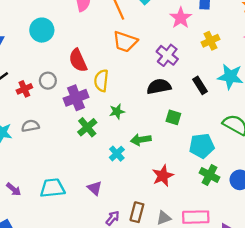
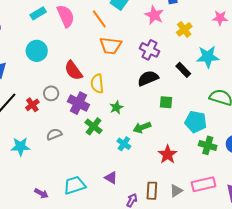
purple cross: (76, 98) -> (79, 103), turned -30
gray semicircle: (30, 126) -> (54, 134), moved
cyan pentagon: (202, 146) -> (196, 122), turned 30

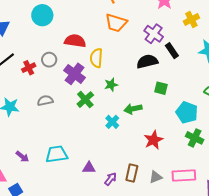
red semicircle: (73, 70) -> (75, 41), turned 125
black rectangle: (183, 70) -> (172, 51), moved
purple triangle: (111, 178) -> (89, 168), moved, turned -40

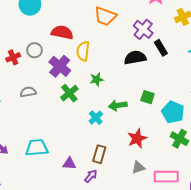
green square: (161, 88) -> (148, 97), moved
brown rectangle: (132, 173) -> (99, 154), moved
gray triangle: (156, 177) -> (138, 168), moved

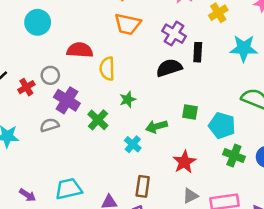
black rectangle: (161, 48) -> (198, 52), turned 42
purple cross: (60, 66) -> (67, 100), moved

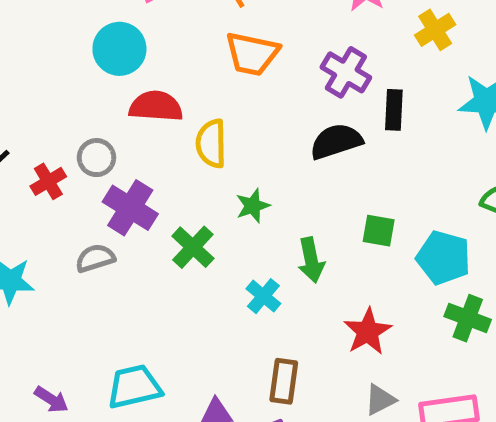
cyan circle: (38, 22) -> (119, 49), moved
green arrow: (156, 126) -> (311, 260), turned -85

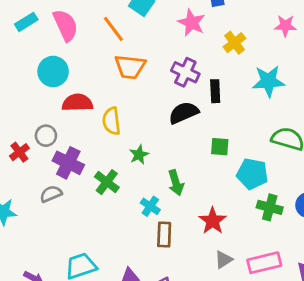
green square: (379, 231) -> (220, 147), moved
brown rectangle: (284, 381) -> (164, 235), moved

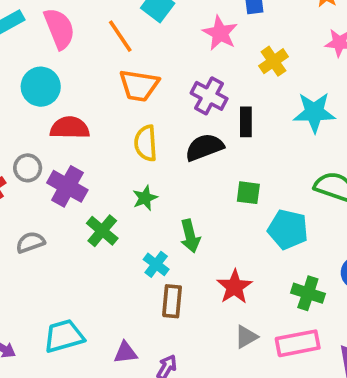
yellow semicircle: (111, 121) -> (146, 143), moved
purple cross: (68, 163) -> (67, 186), moved
green cross: (270, 207) -> (308, 293), moved

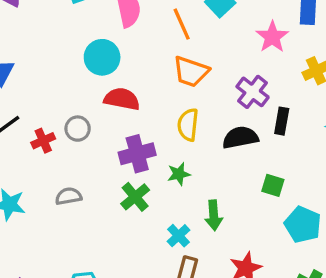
purple cross: (67, 186) -> (137, 154), moved, turned 36

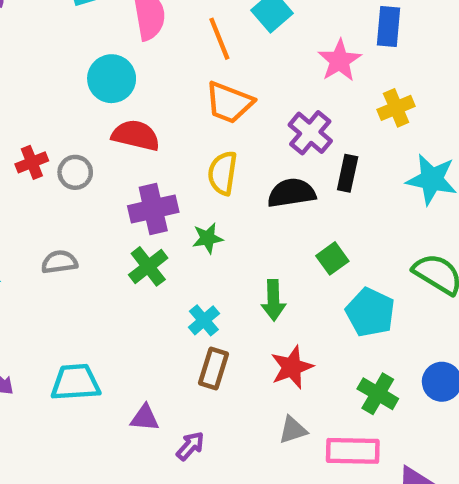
red cross: (43, 141) -> (32, 162), moved
green square: (273, 185) -> (332, 258), turned 35
green arrow: (214, 215) -> (273, 300), moved

